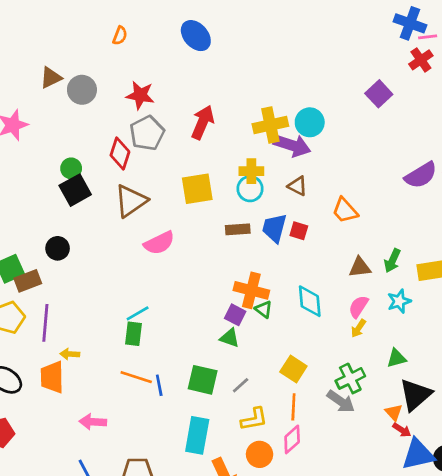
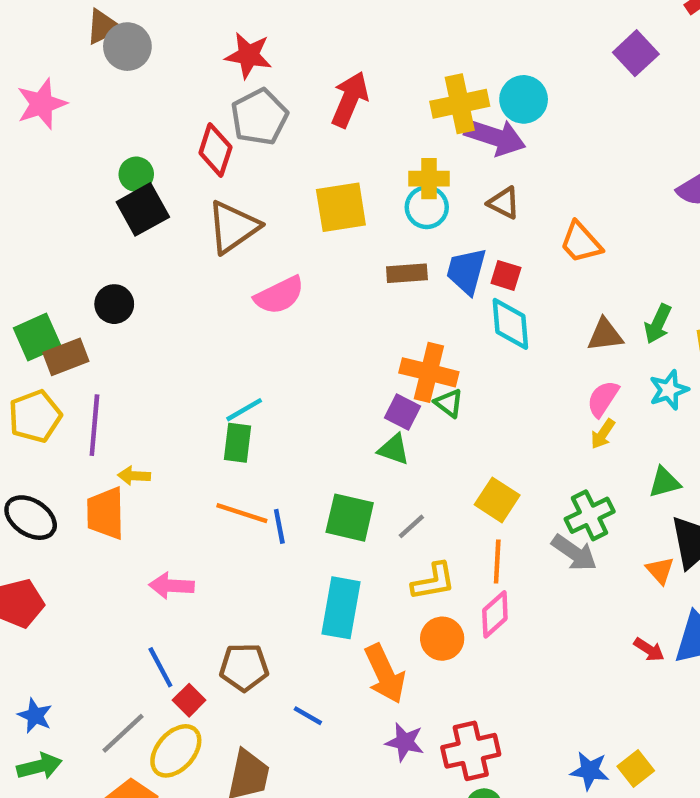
gray circle: (82, 90) -> (127, 47), moved
cyan diamond: (310, 301) -> (510, 324), moved
red arrow: (402, 430) -> (649, 650), moved

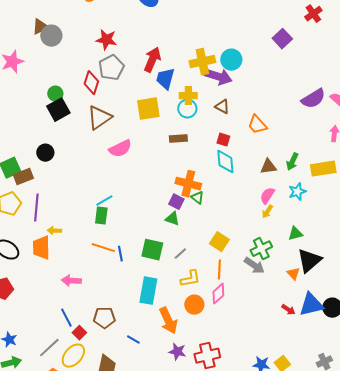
blue trapezoid: (466, 271) -> (165, 79), moved

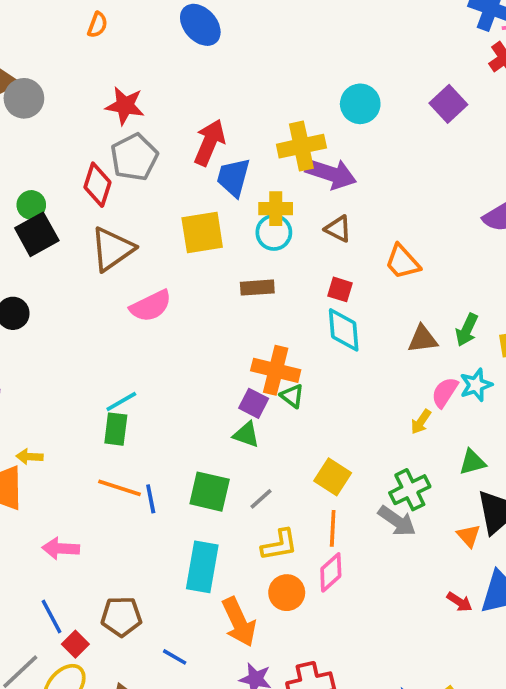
cyan circle: (231, 60) -> (360, 104), moved
pink semicircle: (267, 196) -> (445, 392), moved

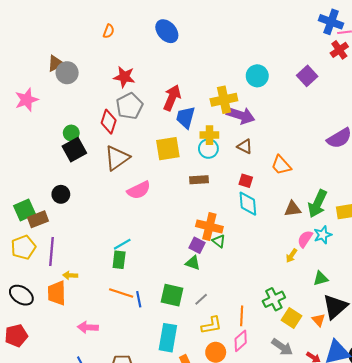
green arrow: (467, 330) -> (318, 204), size x1.5
yellow square: (333, 477) -> (292, 318), moved
green cross: (410, 490) -> (274, 299), moved
gray arrow: (397, 521) -> (282, 347), moved

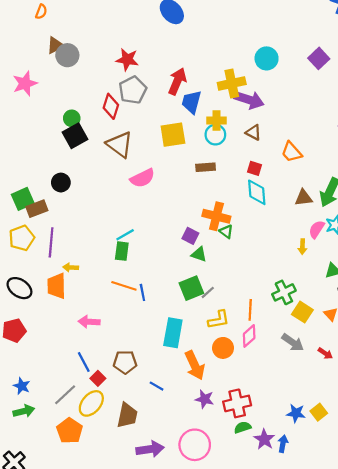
orange semicircle: (109, 31) -> (41, 12), moved
brown triangle: (117, 158) -> (120, 144), turned -48
purple square: (197, 245) -> (190, 236), moved
yellow arrow: (292, 256) -> (302, 247), turned -32
green square: (172, 295) -> (191, 288), moved, turned -35

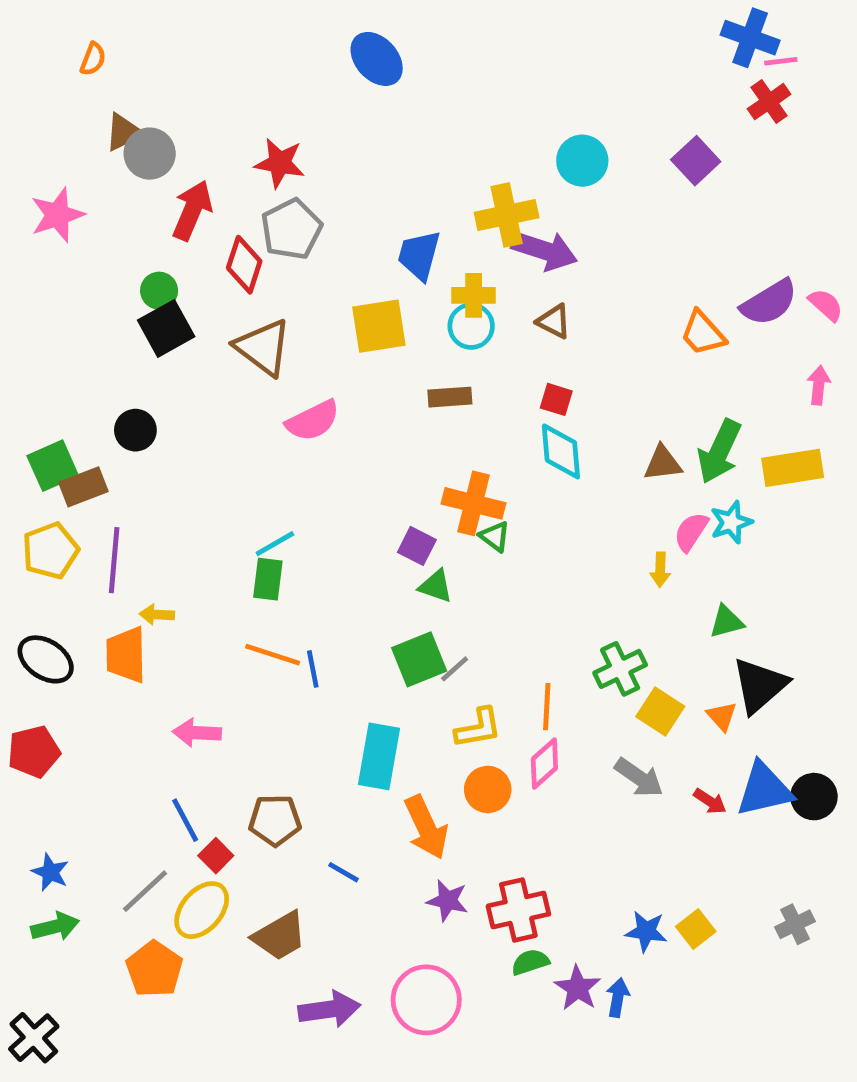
red arrow: (177, 81) -> (192, 210), moved
orange trapezoid: (292, 152) -> (703, 333), moved
brown trapezoid: (127, 415) -> (280, 936), turned 48

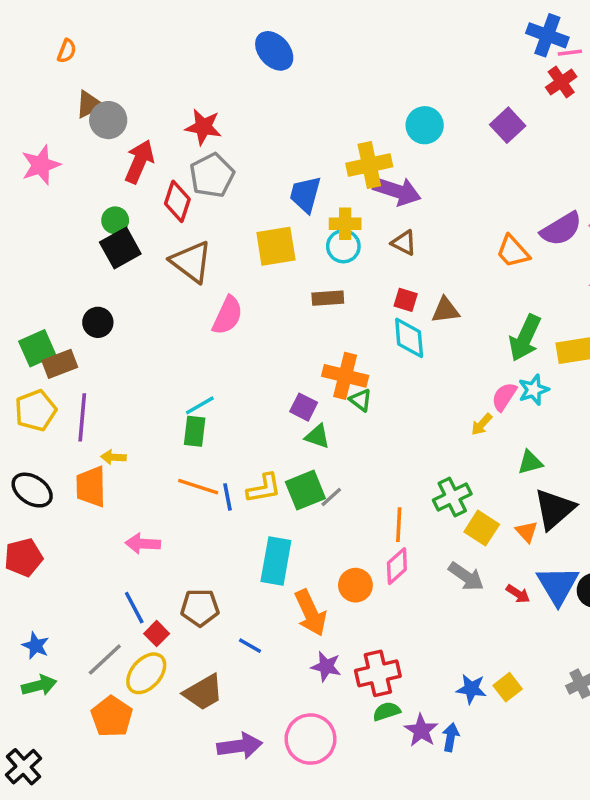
pink semicircle: (313, 421) -> (228, 315), turned -39
brown triangle: (663, 463) -> (445, 310), moved
yellow arrow: (660, 570) -> (482, 424), turned 40
yellow L-shape: (478, 728) -> (264, 488), moved
blue triangle: (764, 789) -> (558, 585), turned -48

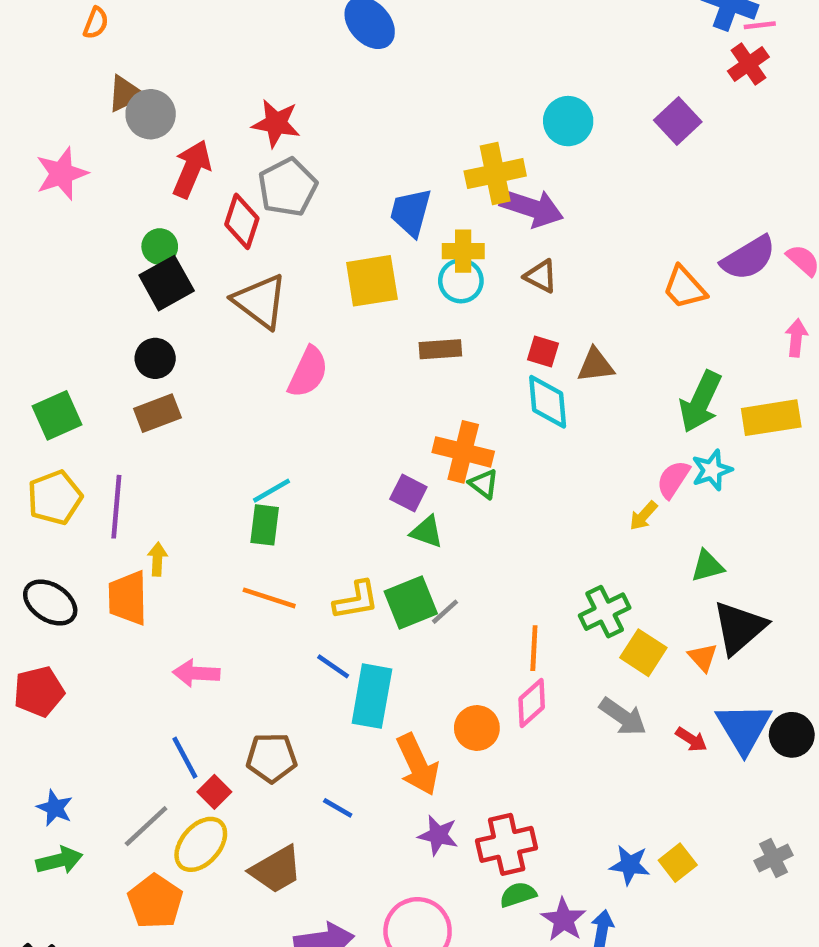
black circle: (98, 322) -> (155, 358), moved
brown rectangle: (60, 364) -> (157, 413), moved
yellow arrow: (113, 457) -> (157, 559), turned 90
blue line: (228, 497) -> (333, 666), moved, turned -44

